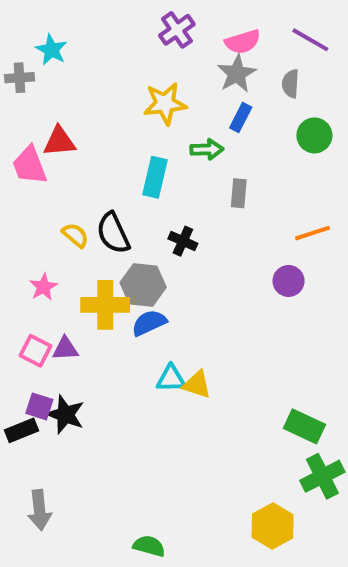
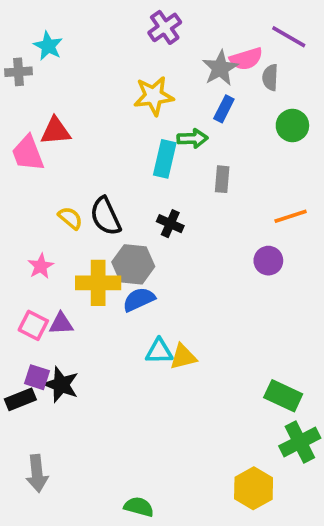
pink semicircle: (243, 42) -> (246, 59), moved
cyan rectangle: (155, 177) -> (165, 159), moved
yellow triangle: (197, 385) -> (183, 357), turned -32

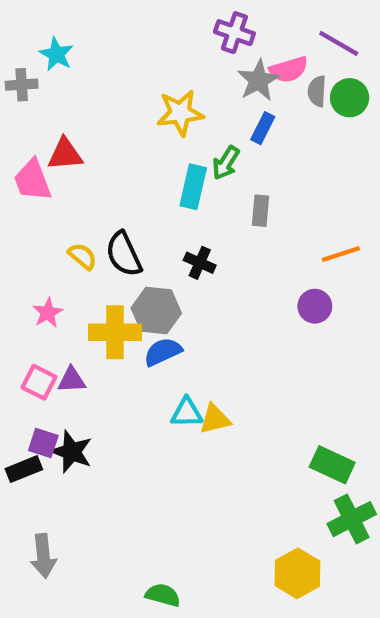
purple cross: (165, 27) -> (234, 33), moved, turned -36
green circle: (292, 126) -> (350, 98), moved
green arrow: (192, 138) -> (226, 163), turned 124

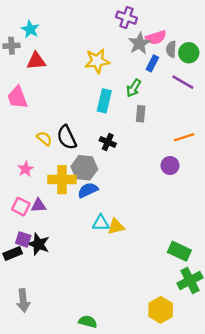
purple line: (339, 43) -> (183, 82), moved
blue rectangle: (263, 128) -> (152, 63), moved
red triangle: (65, 154) -> (36, 61), moved
green arrow: (226, 163) -> (134, 88), moved

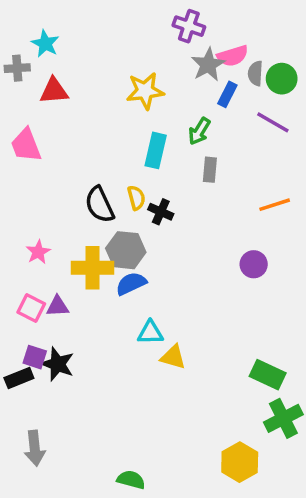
yellow semicircle: (44, 138) -> (136, 198), moved, turned 35
purple circle: (170, 165) -> (254, 264), moved
yellow triangle: (116, 227) -> (173, 357), moved, turned 30

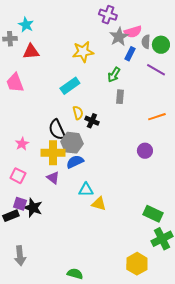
cyan rectangle: (156, 150) -> (70, 86), moved, turned 42
black semicircle: (100, 205) -> (57, 130), moved
purple triangle: (58, 306) -> (53, 178), moved, turned 40

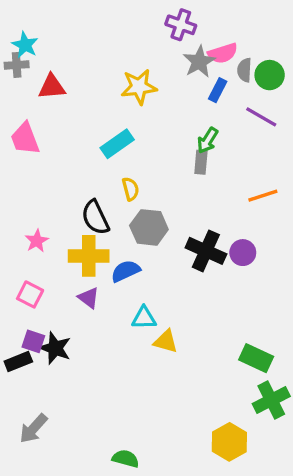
cyan star: (26, 25) -> (25, 45), moved
green arrow: (114, 75) -> (208, 140), moved
black cross: (92, 121) -> (206, 251), moved, size x1.6
gray hexagon: (72, 143) -> (149, 227), moved
gray arrow: (20, 256) -> (33, 428), turned 48

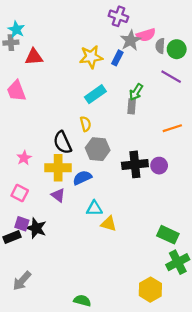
blue rectangle: (218, 90) -> (117, 58), moved
cyan rectangle: (117, 144) -> (95, 94), moved
black cross: (206, 251) -> (135, 164), turned -30

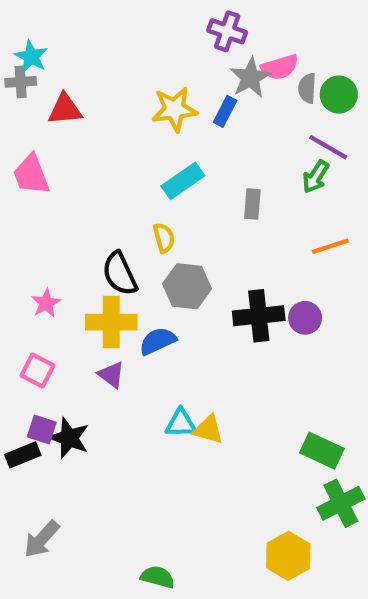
green arrow: (136, 92) -> (316, 177), moved
cyan triangle: (94, 208) -> (181, 423), moved

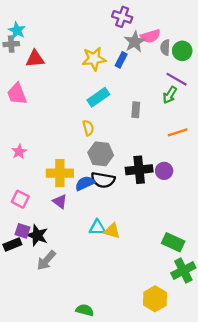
black semicircle: (120, 274) -> (103, 180), moved, turned -55
pink star: (46, 303) -> (19, 152), moved
gray arrow: (42, 539) -> (46, 260), moved

